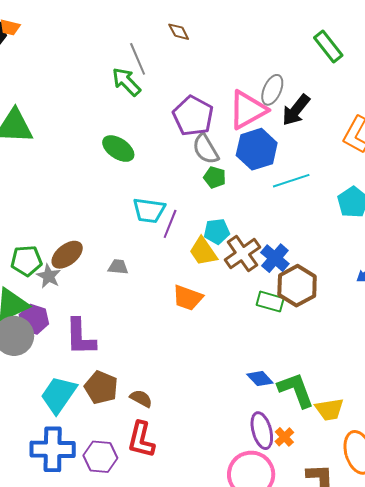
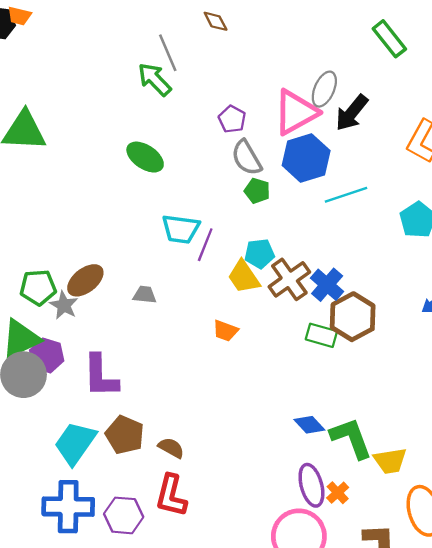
purple pentagon: (193, 116) -> (232, 119), size x0.6
orange trapezoid: (188, 298) -> (225, 331), size x0.7

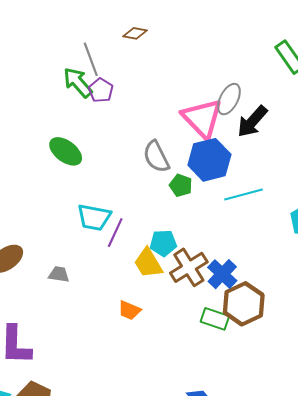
brown diamond: (216, 21) -> (135, 33), turned -55
pink triangle: (296, 112) -> (202, 118), turned -48
purple pentagon: (232, 119) -> (101, 90), moved
green pentagon: (257, 191) -> (181, 185), moved

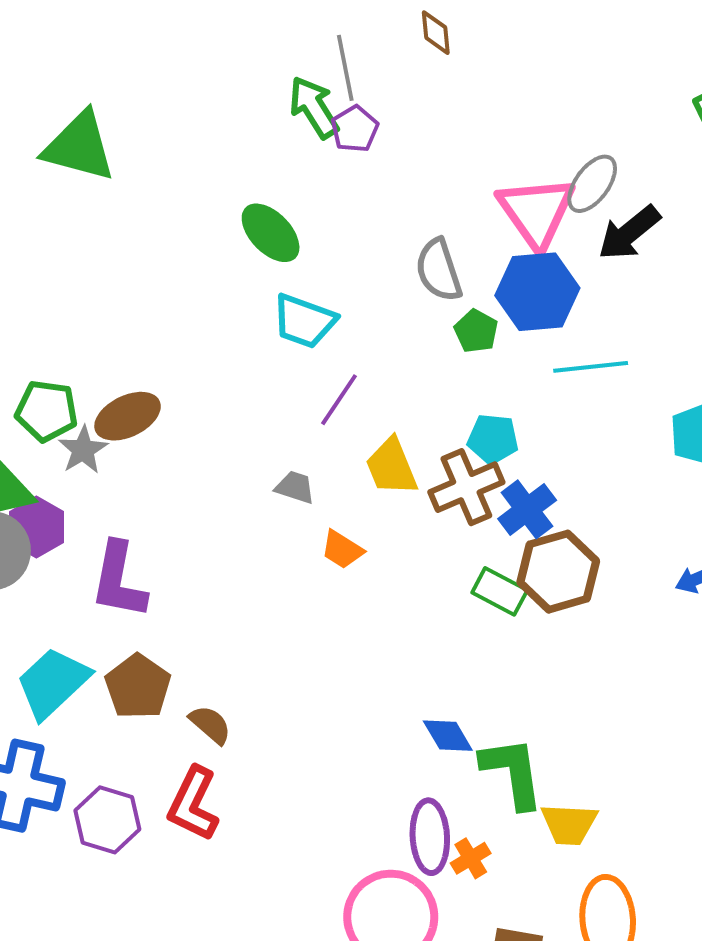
brown diamond: (135, 33) -> (436, 33), turned 65
cyan trapezoid: (94, 217) -> (304, 321), moved
cyan pentagon: (163, 243) -> (493, 439), moved
gray trapezoid: (59, 274) -> (295, 487), moved

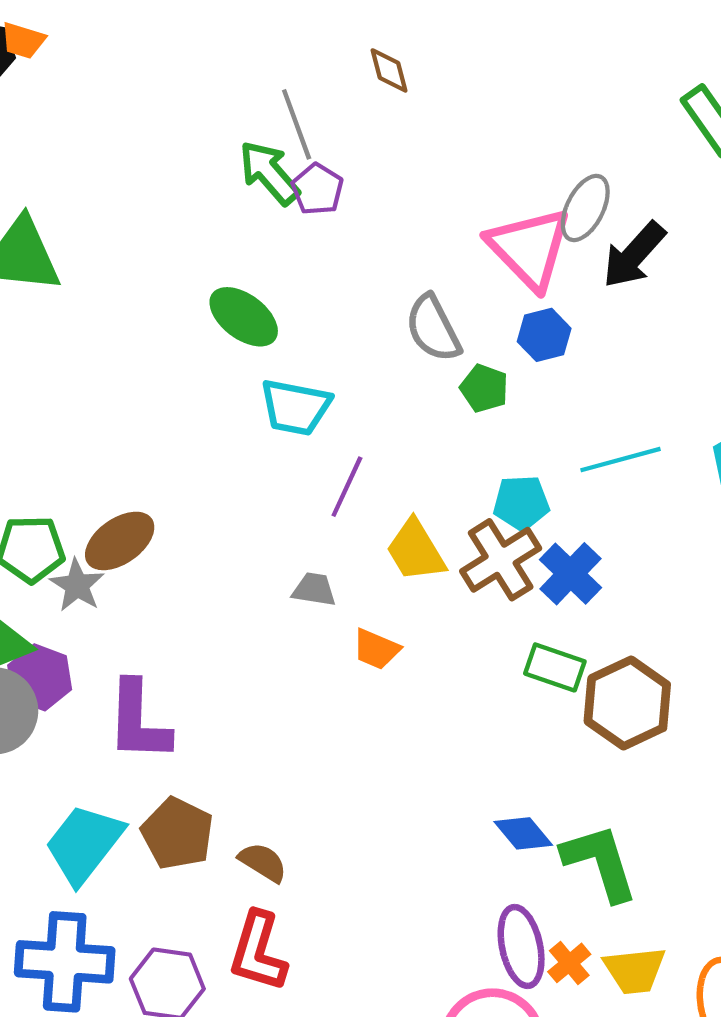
blue hexagon: (537, 292) -> (544, 335), size x0.6
cyan line: (591, 367) -> (620, 460), moved
brown hexagon: (558, 572) -> (627, 703), moved
yellow trapezoid: (569, 824) -> (635, 970), moved

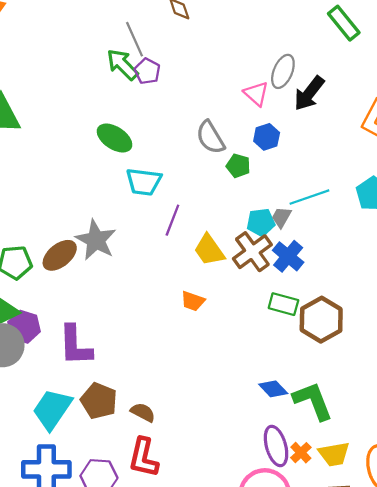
pink triangle: (529, 248) -> (256, 94), size x0.6
gray star: (77, 585) -> (96, 240), moved, size x1.5
gray trapezoid: (314, 589) -> (281, 217), moved, turned -65

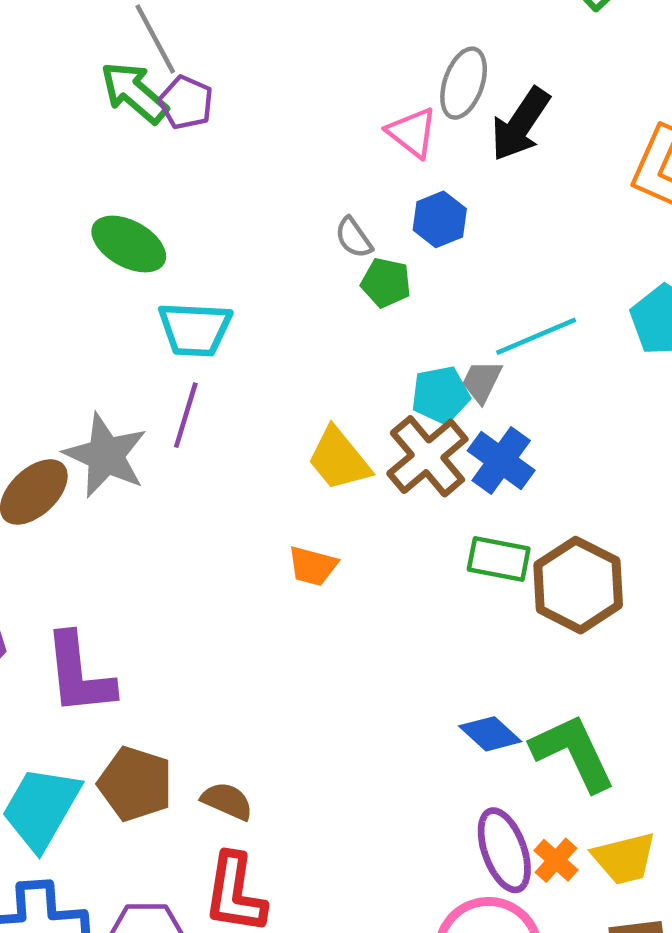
gray semicircle: (210, 137) -> (354, 238), moved, size x0.6
purple line: (172, 220) -> (186, 415), moved

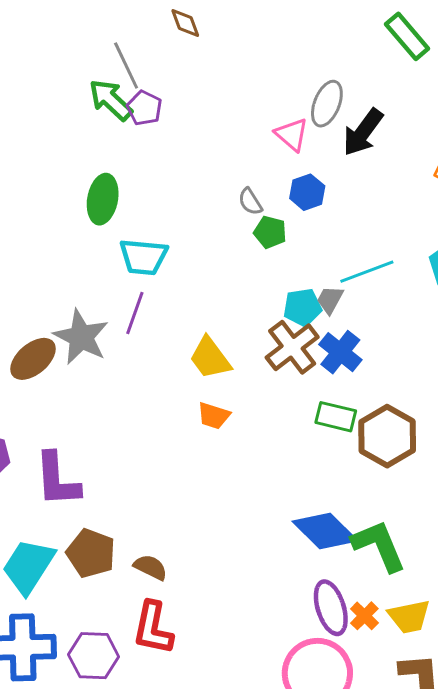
green ellipse: (129, 244) -> (103, 199), turned 69
yellow trapezoid: (339, 459) -> (210, 358), moved
blue diamond: (490, 734) -> (325, 531), size x1.6

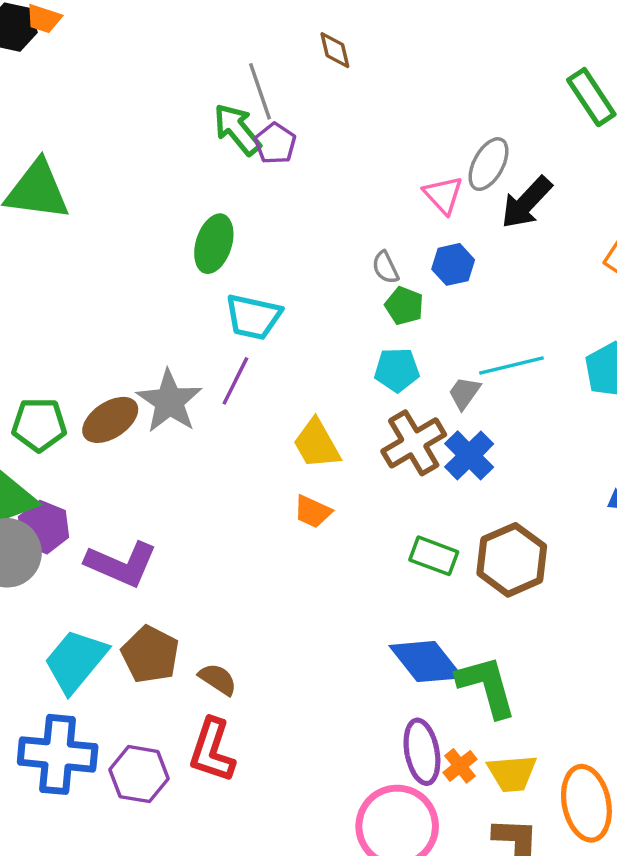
cyan pentagon: (302, 307) -> (397, 370), moved
green rectangle: (336, 417) -> (434, 556), moved
purple L-shape: (57, 480) -> (121, 564), turned -70

